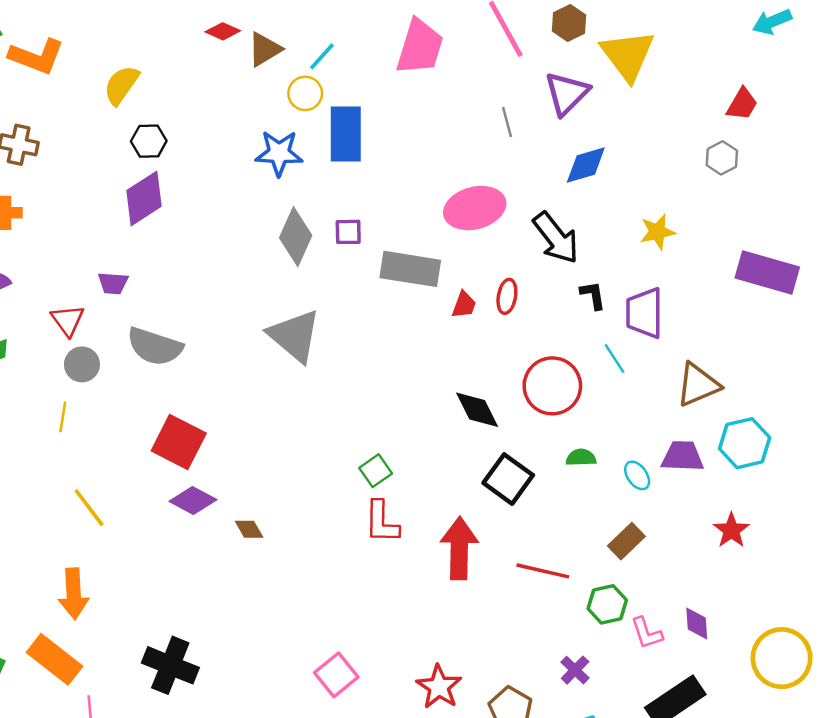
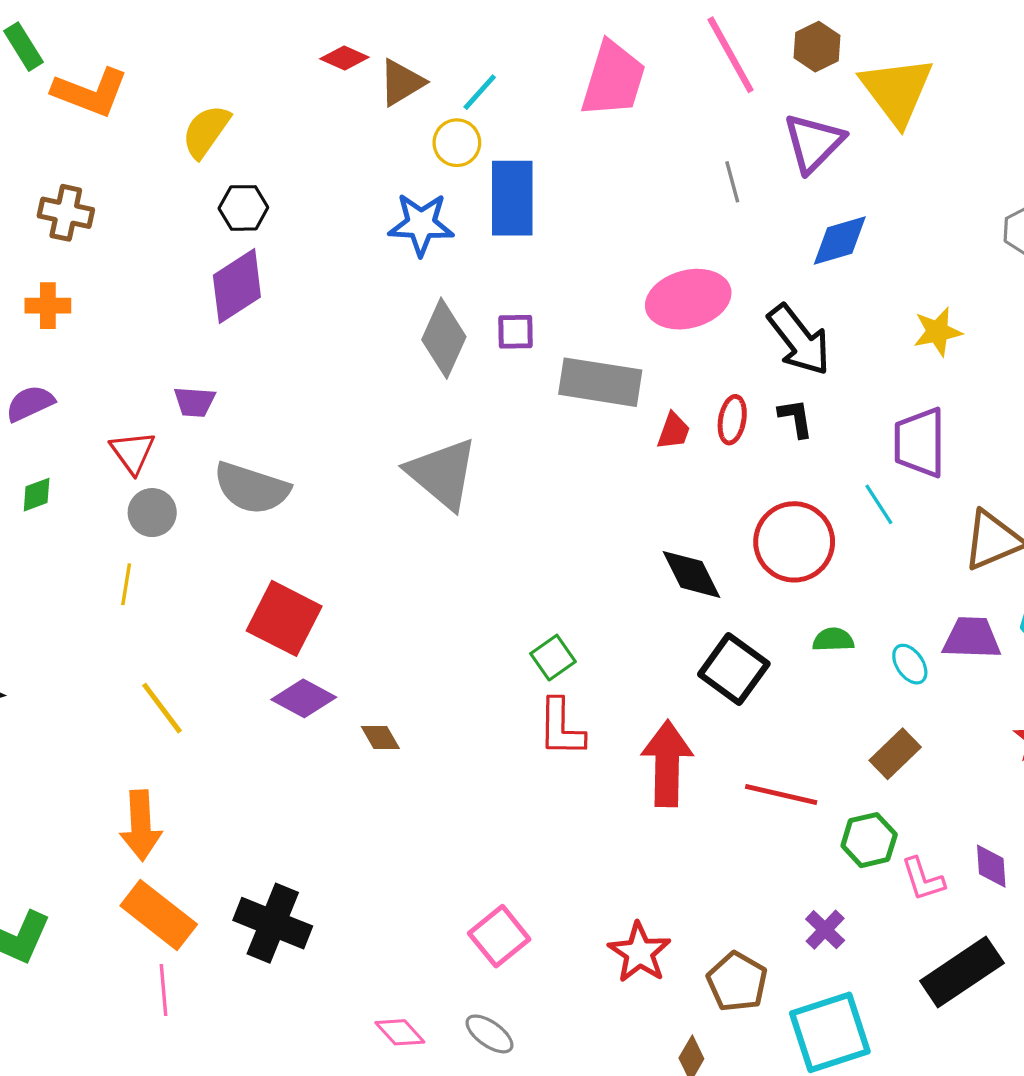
black L-shape: (593, 295) -> (796, 418), moved
orange rectangle: (54, 659) -> (159, 915), moved

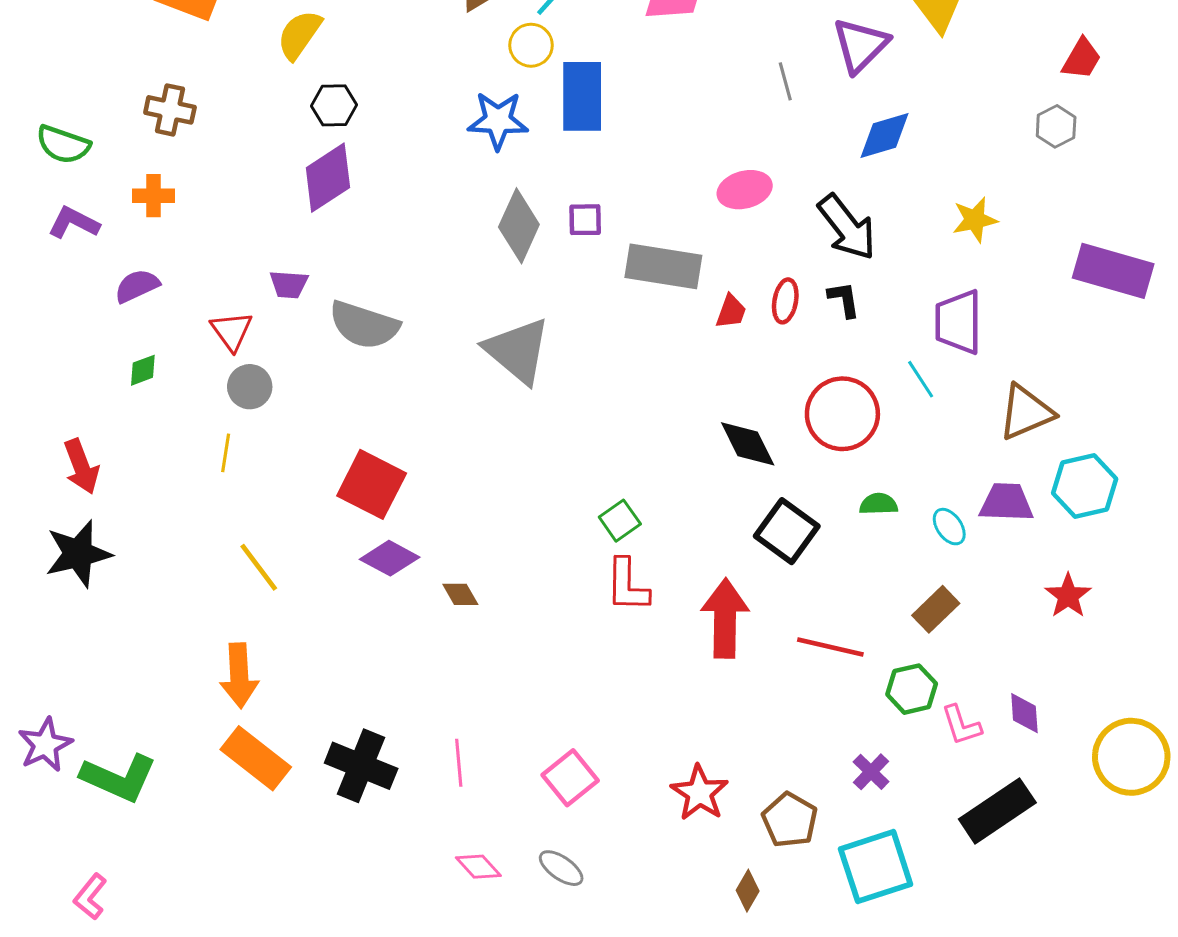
pink ellipse: (688, 299) -> (745, 190), size x0.7
gray semicircle: (252, 488) -> (364, 325), moved
pink line: (164, 990) -> (459, 763), moved

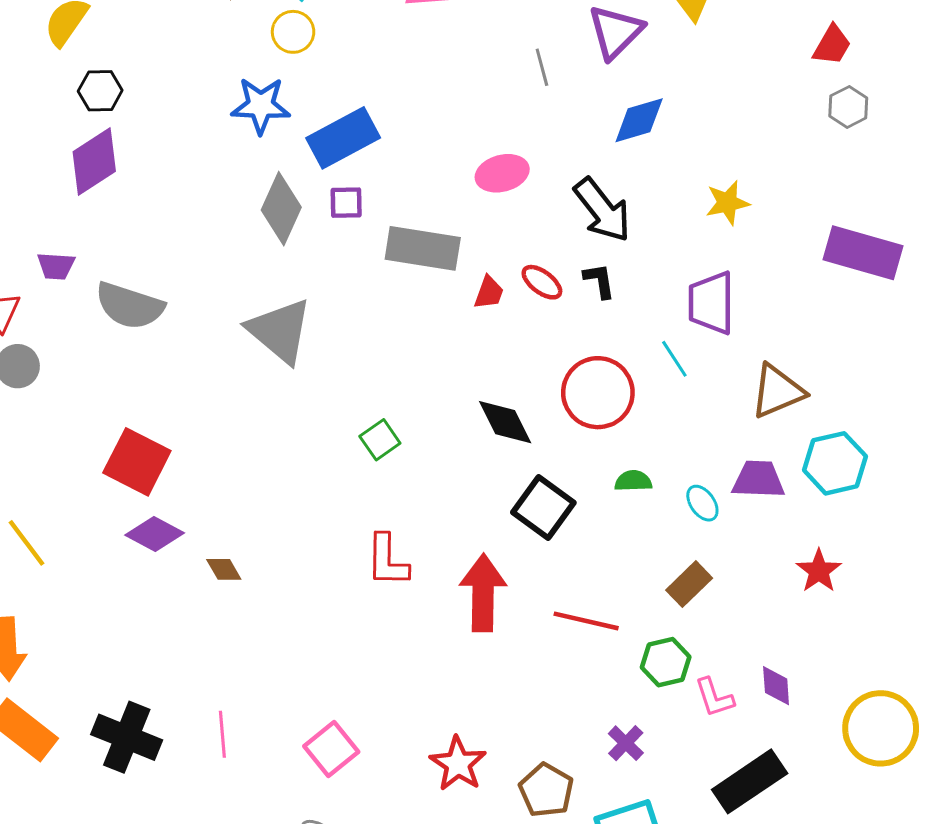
blue rectangle: (582, 96) -> (343, 138), moved, turned 62
gray hexagon: (1056, 126) -> (848, 107), moved
red ellipse: (785, 301) -> (542, 282), turned -63
green square: (620, 521) -> (380, 440), moved

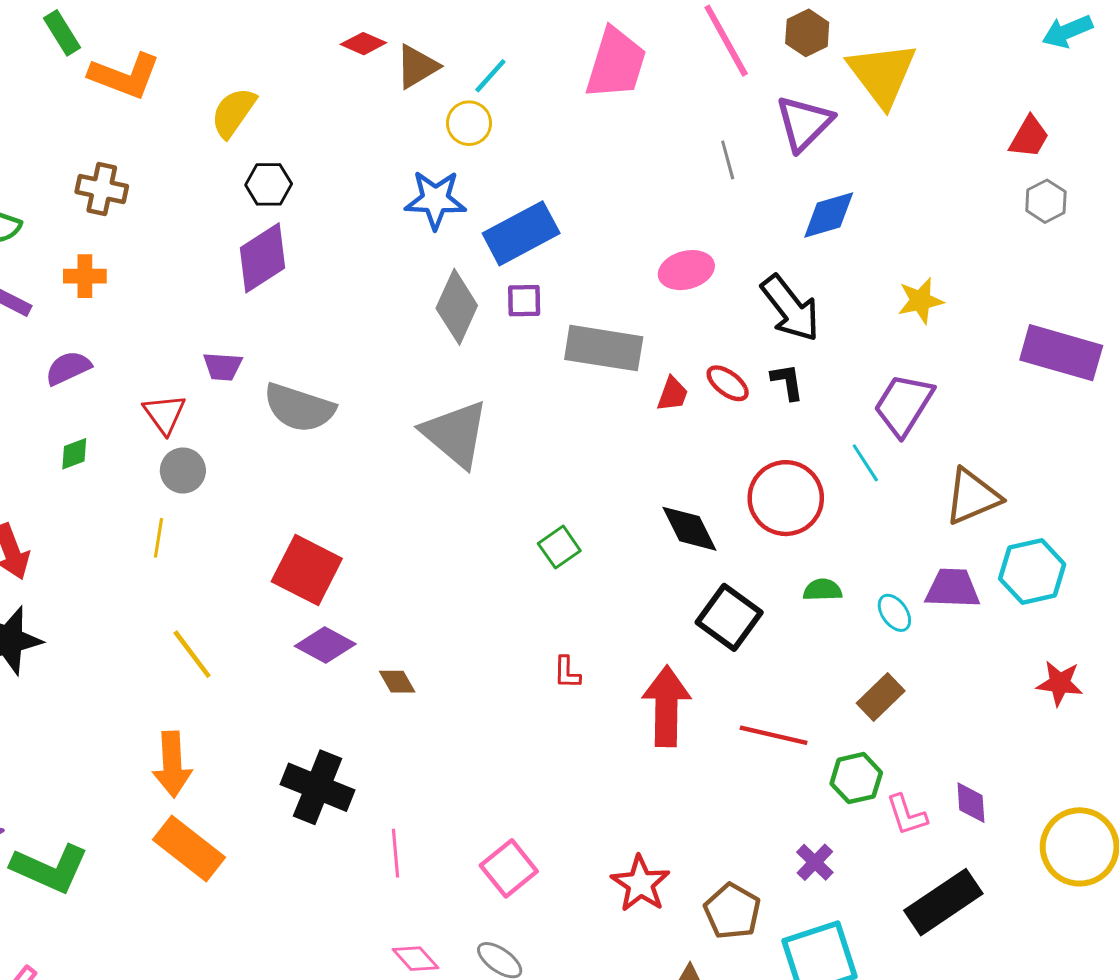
purple trapezoid: (711, 303) -> (904, 405), turned 32
red L-shape: (387, 561) -> (567, 673), size x0.6
red star: (819, 571) -> (1060, 683), moved, turned -30
black cross: (127, 737) -> (318, 787), moved

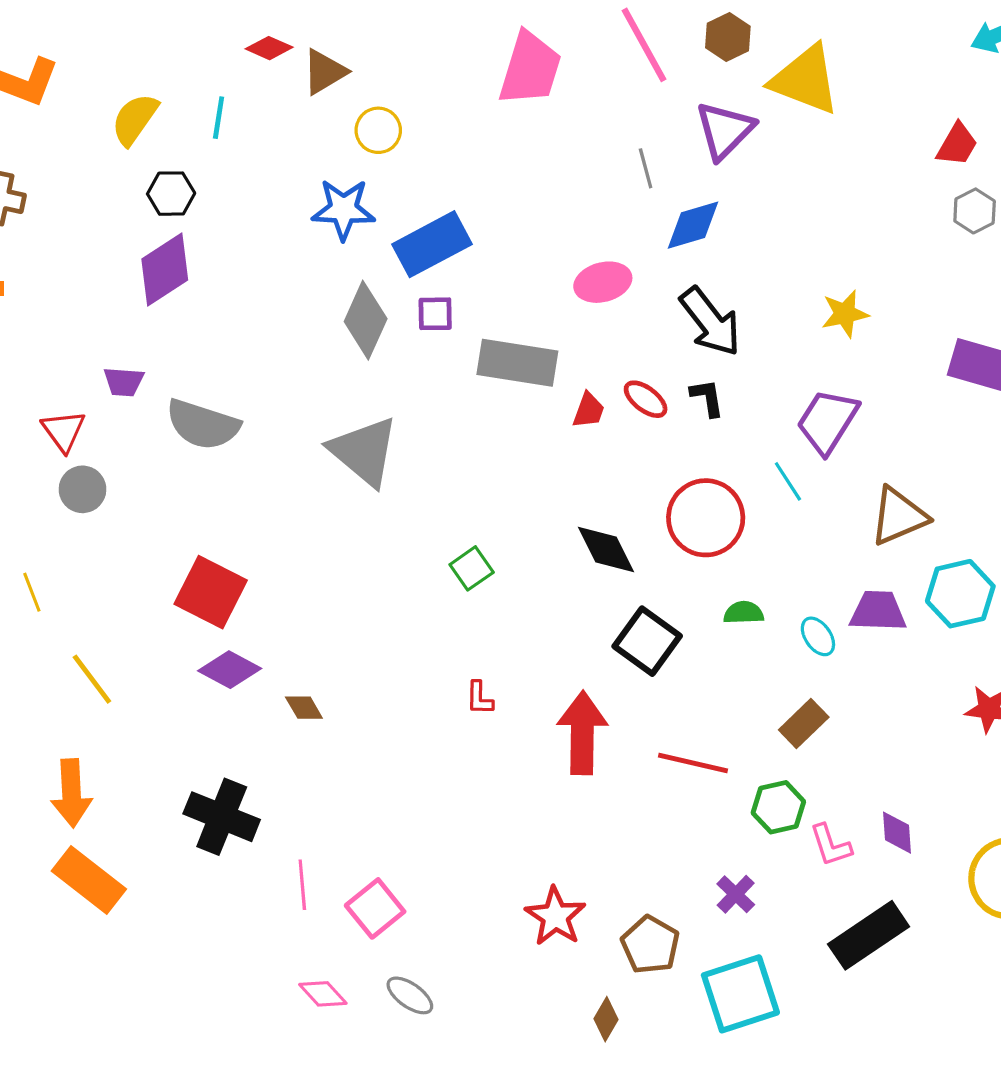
yellow triangle: (882, 74) -> (805, 80), turned -32
cyan line: (490, 76) -> (219, 118), moved, turned -33
blue diamond: (829, 215) -> (693, 225), moved
yellow line: (158, 538) -> (32, 592), moved, turned -30
pink square: (509, 868) -> (375, 908), moved

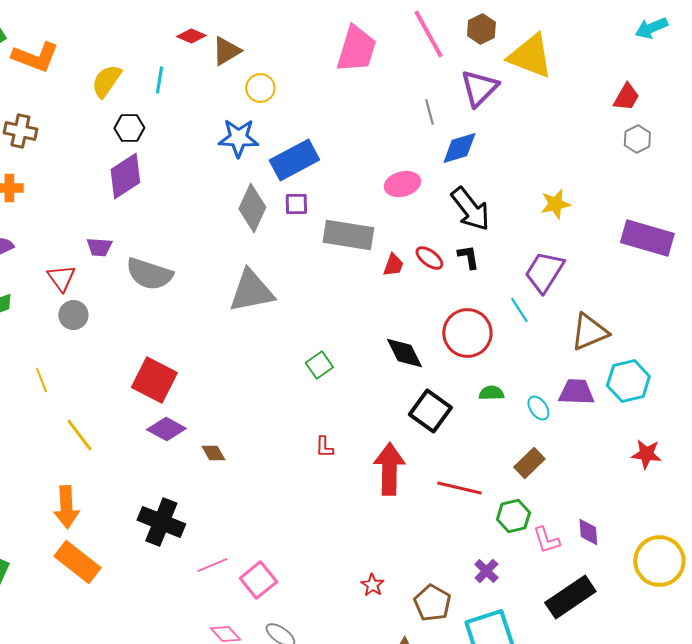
gray triangle: (364, 451) -> (251, 291), turned -51
pink line: (302, 885) -> (212, 565), turned 72
red star: (555, 916) -> (372, 585), size x0.6

